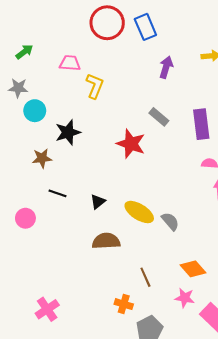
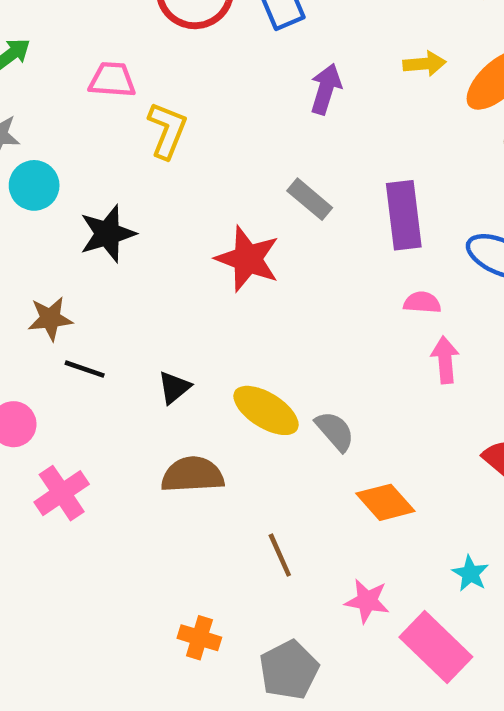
brown star: (42, 158) -> (50, 319), moved
orange diamond: (193, 269) -> (385, 502), moved
orange cross: (124, 304) -> (199, 638), moved
pink cross: (47, 309) -> (62, 493), moved

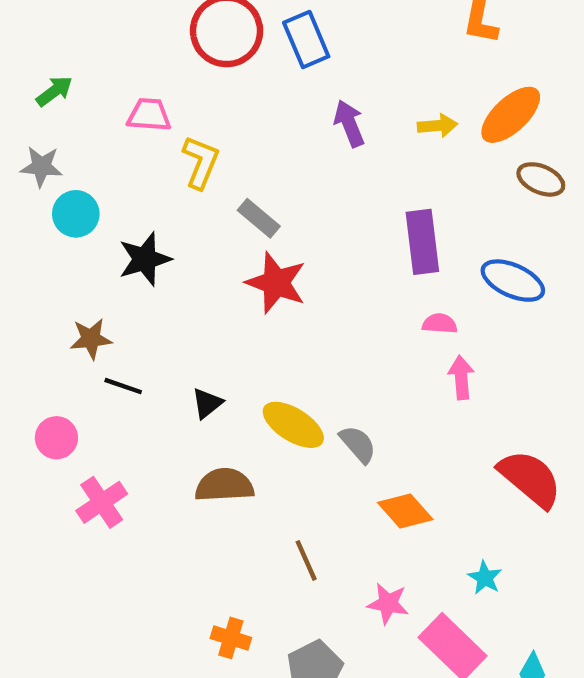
yellow arrow: (424, 64) -> (438, 126), moved
purple arrow: (326, 89) -> (349, 123), turned -39
gray rectangle: (310, 199) -> (259, 218), moved

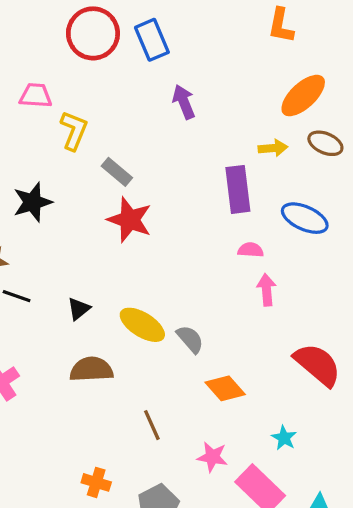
yellow arrow: (438, 126) -> (273, 148), moved

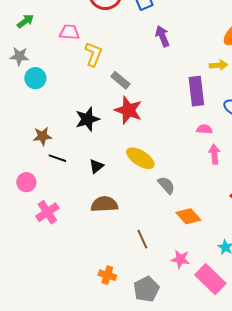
black star: (32, 202) -> (87, 119), moved
yellow ellipse: (142, 325) -> (140, 158), moved

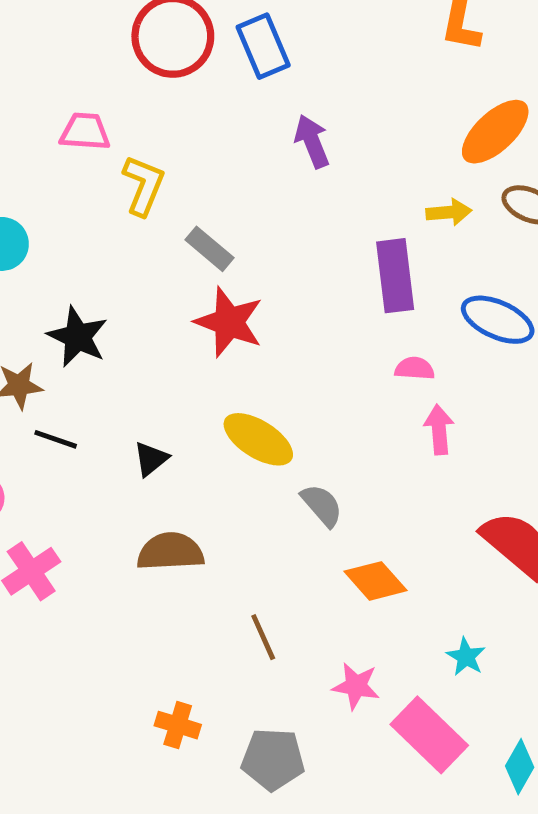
black star: (87, 119) -> (78, 337), moved, turned -30
gray pentagon: (146, 289) -> (273, 759), turned 30

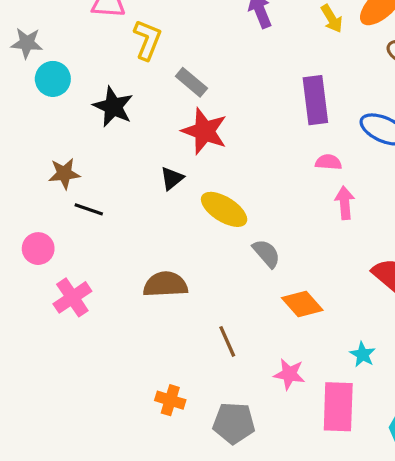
yellow arrow: (449, 212) -> (332, 19), moved, turned 64
black star: (78, 337) -> (113, 107), moved
black triangle: (151, 459) -> (172, 178), moved
pink rectangle: (429, 735) -> (338, 407), turned 48

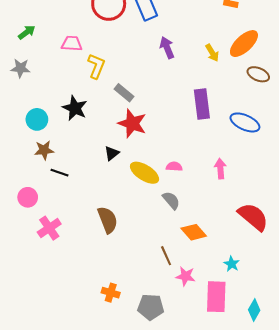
cyan circle: (53, 79) -> (37, 119), moved
pink semicircle: (328, 162) -> (174, 167), moved
brown semicircle: (165, 284) -> (108, 220), turned 72
brown line: (227, 341) -> (166, 256), moved

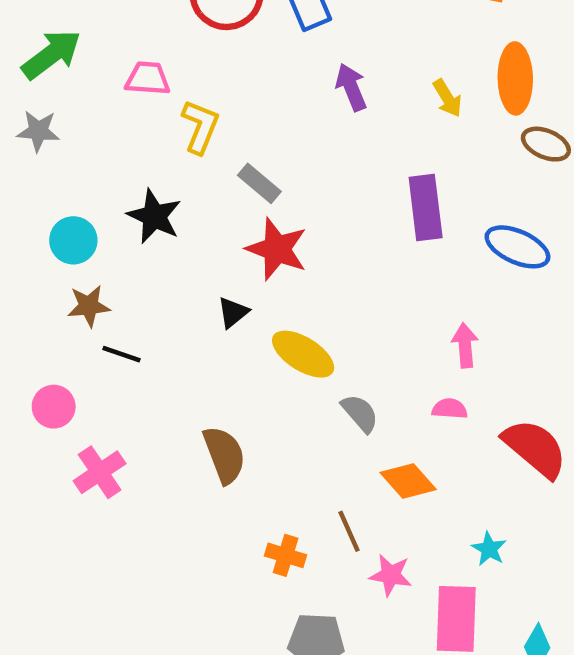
green arrow: (27, 32) -> (51, 54), size x1.6
orange ellipse: (244, 44) -> (515, 78), turned -48
pink semicircle: (174, 167) -> (450, 409), moved
orange cross: (111, 293) -> (286, 555), moved

